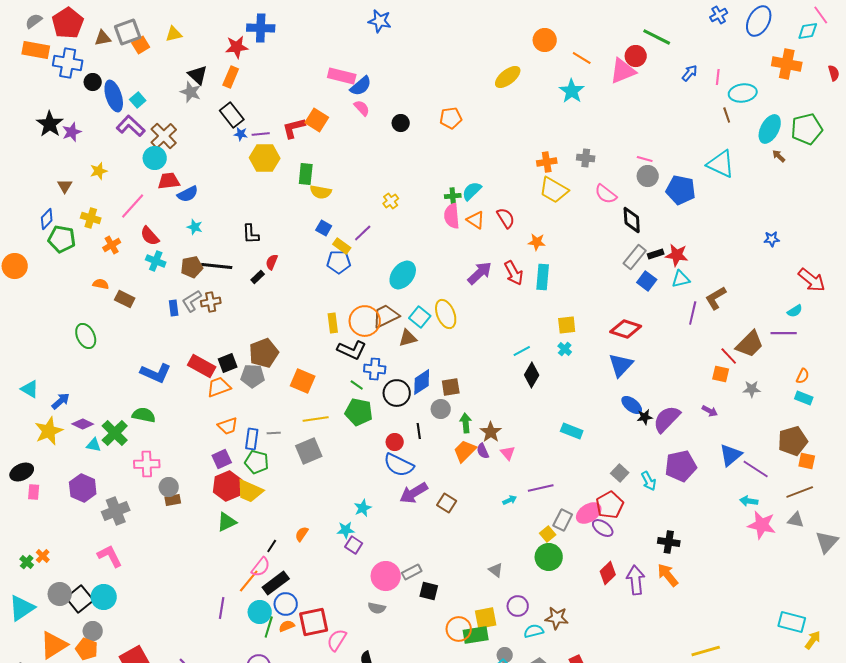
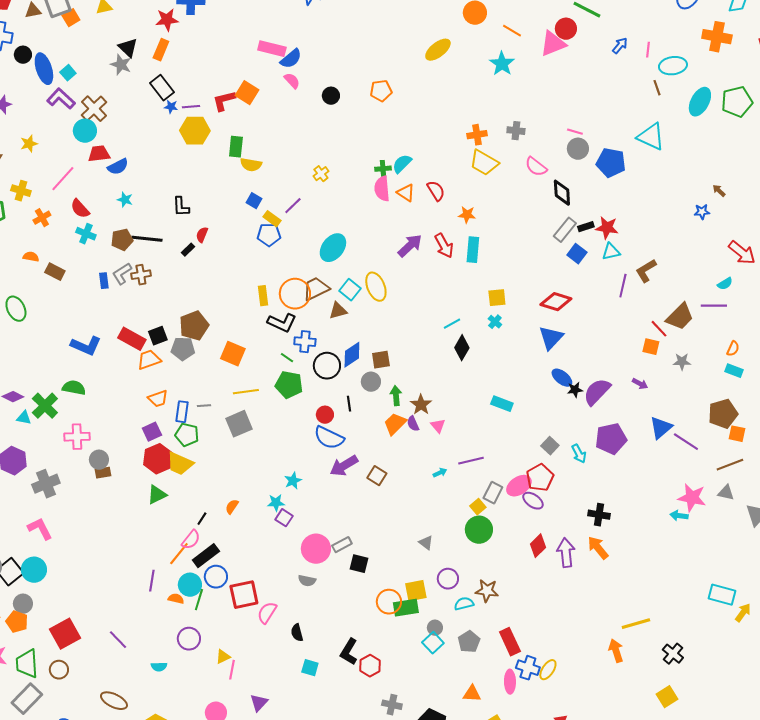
brown arrow: (779, 156) -> (719, 191), moved
cyan arrow: (749, 501) -> (679, 516), moved
orange semicircle: (287, 626) -> (176, 599), moved, turned 35

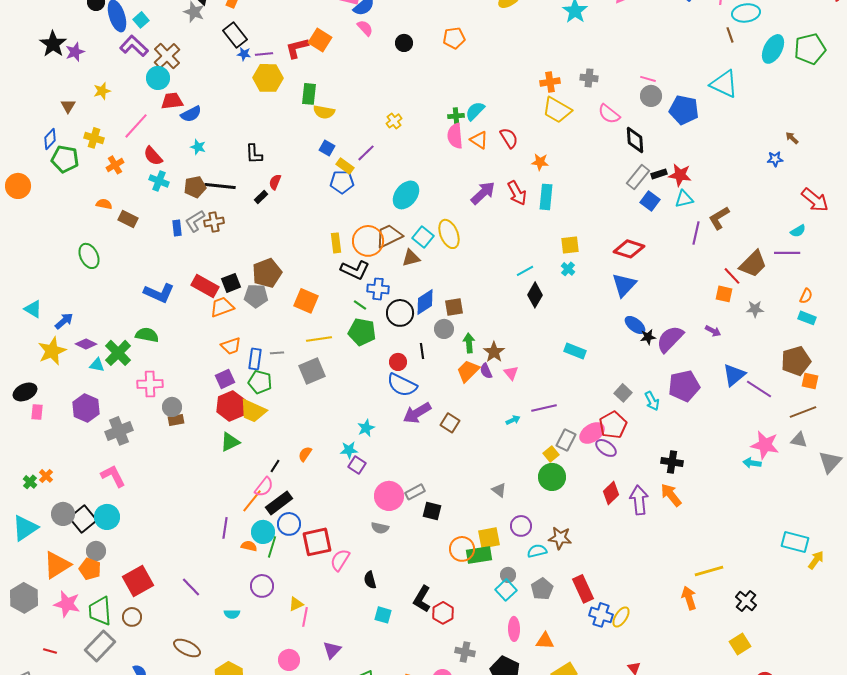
pink ellipse: (510, 682) -> (514, 629), moved

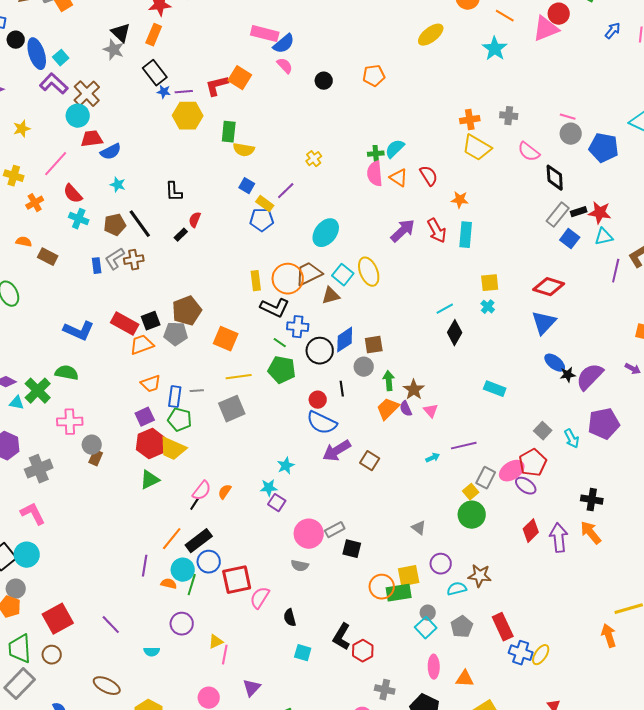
black line: (220, 186) -> (140, 224), turned 48
brown rectangle: (176, 420) -> (96, 458), turned -56
pink semicircle: (264, 487) -> (202, 491), moved

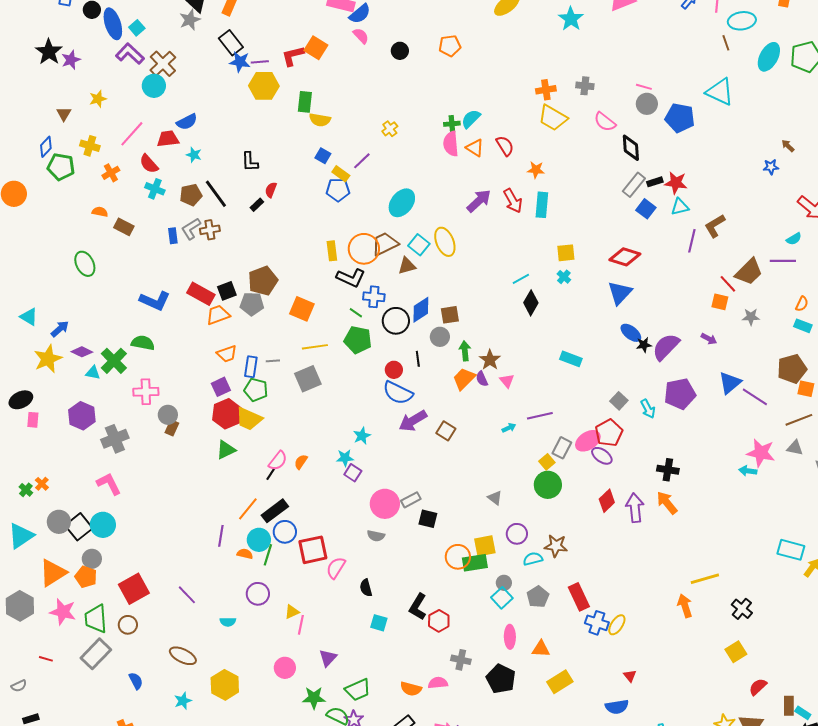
gray star: (114, 50) -> (190, 20), turned 30
blue star: (164, 92) -> (240, 62), size x1.5
red trapezoid: (92, 139) -> (168, 139), moved

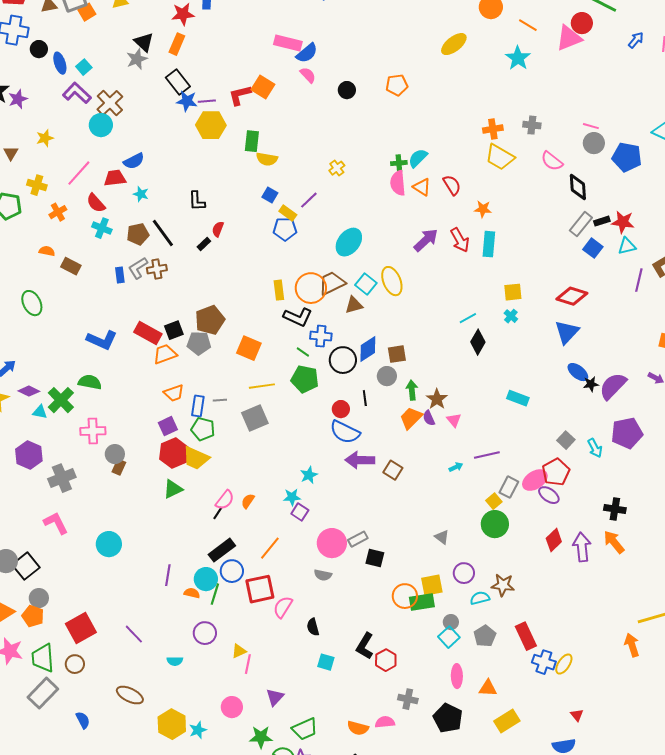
blue ellipse: (113, 24) -> (60, 63), size x0.7
purple arrow: (413, 421) -> (360, 460), turned 32
orange line: (248, 509) -> (270, 548), moved
cyan circle: (103, 525) -> (109, 544), moved
cyan star: (183, 701) -> (198, 730), moved

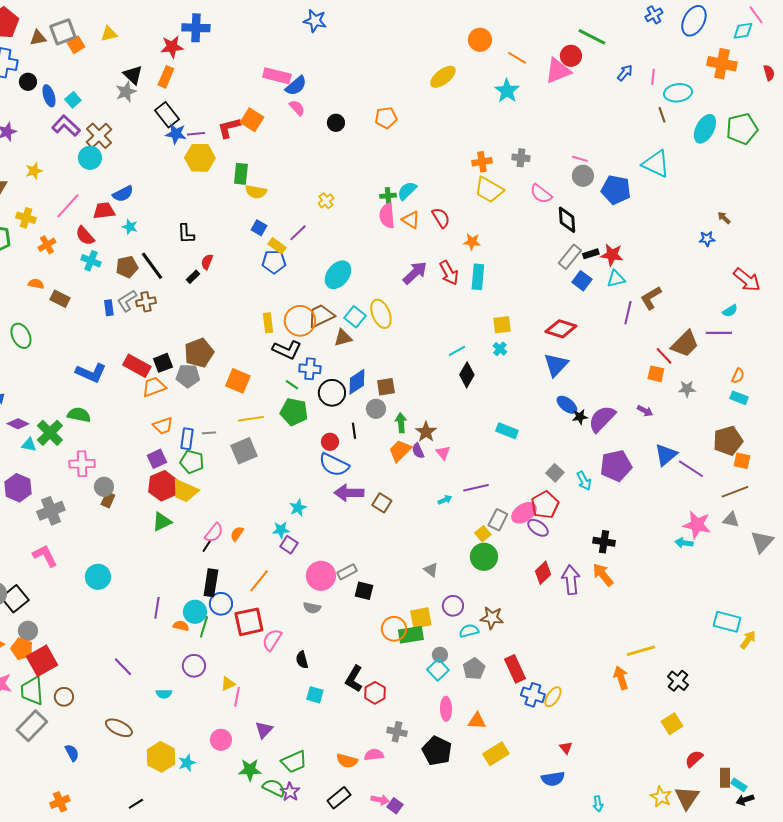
black rectangle: (222, 550) -> (211, 583), turned -44
red square: (81, 628) -> (42, 661), moved

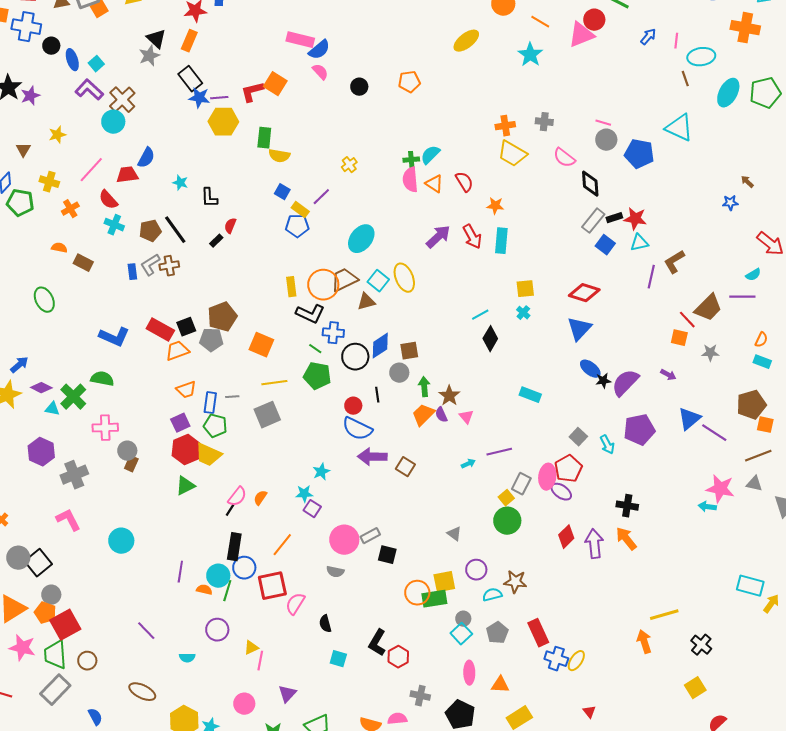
blue semicircle: (123, 194) -> (146, 158), turned -35
cyan star: (130, 227) -> (180, 183), moved
pink ellipse: (524, 513) -> (547, 477), turned -50

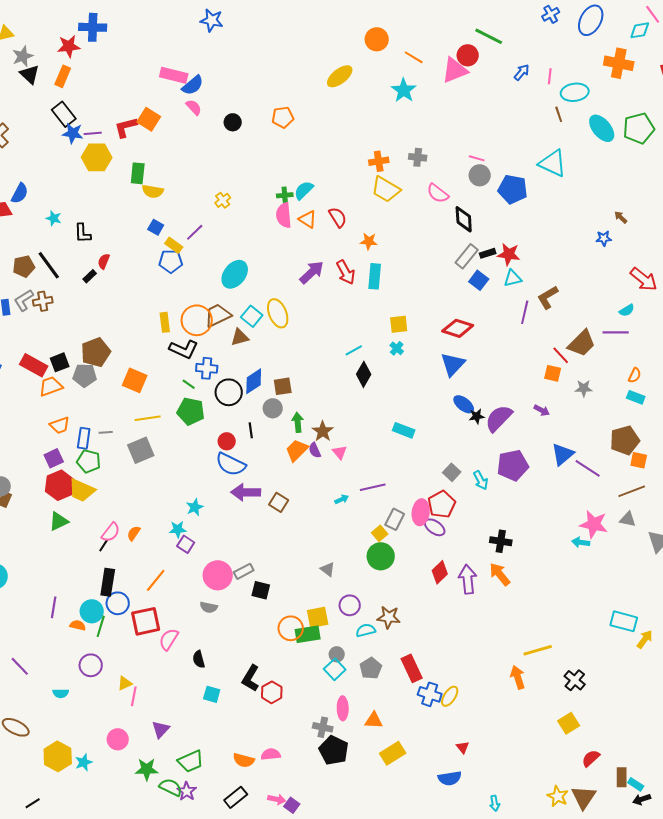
gray star: (149, 56) -> (23, 56), moved
cyan ellipse: (728, 93) -> (602, 128), turned -68
gray cross: (420, 696) -> (323, 727), moved

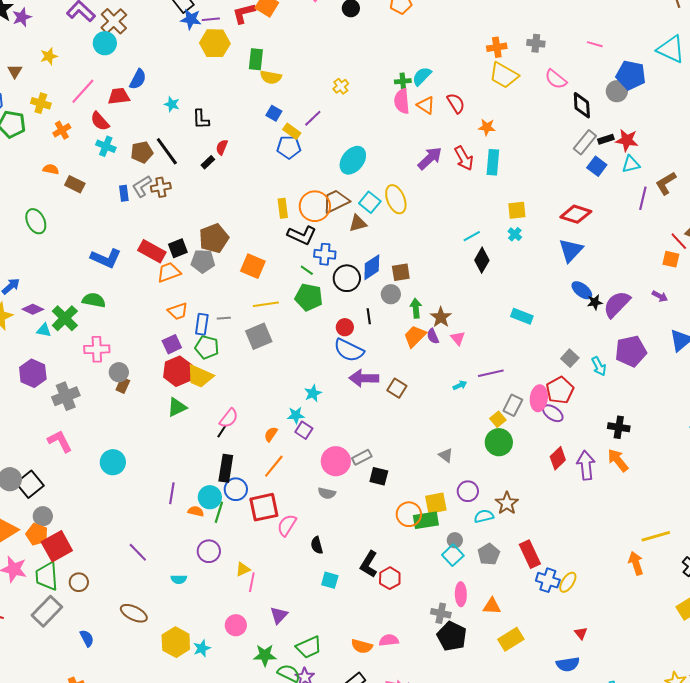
gray circle: (480, 175) -> (617, 91), moved
orange semicircle: (134, 533) -> (271, 434), moved
brown star: (389, 617) -> (507, 503), turned 30

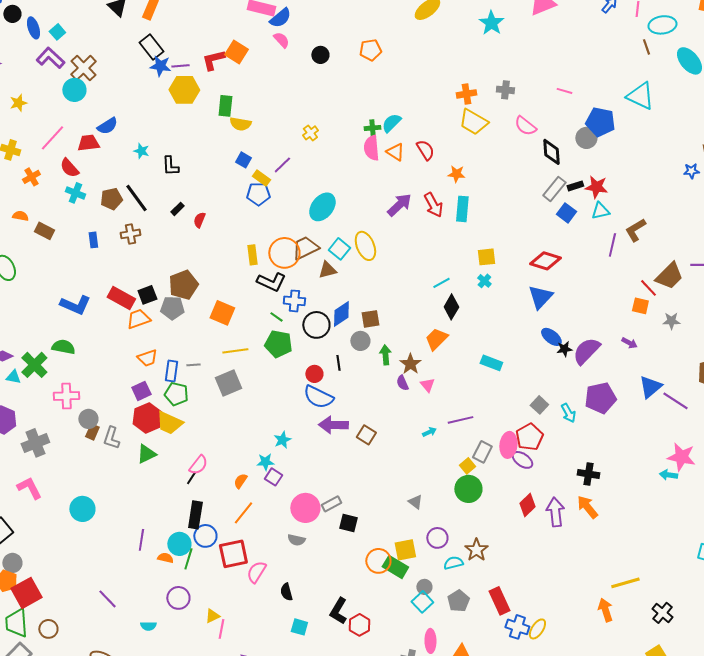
blue semicircle: (138, 79) -> (107, 126), turned 30
red semicircle: (222, 147) -> (199, 220), moved
gray L-shape: (142, 186) -> (111, 438), moved, turned -40
orange trapezoid: (415, 336) -> (436, 339), moved
green rectangle: (426, 520) -> (395, 567), turned 40

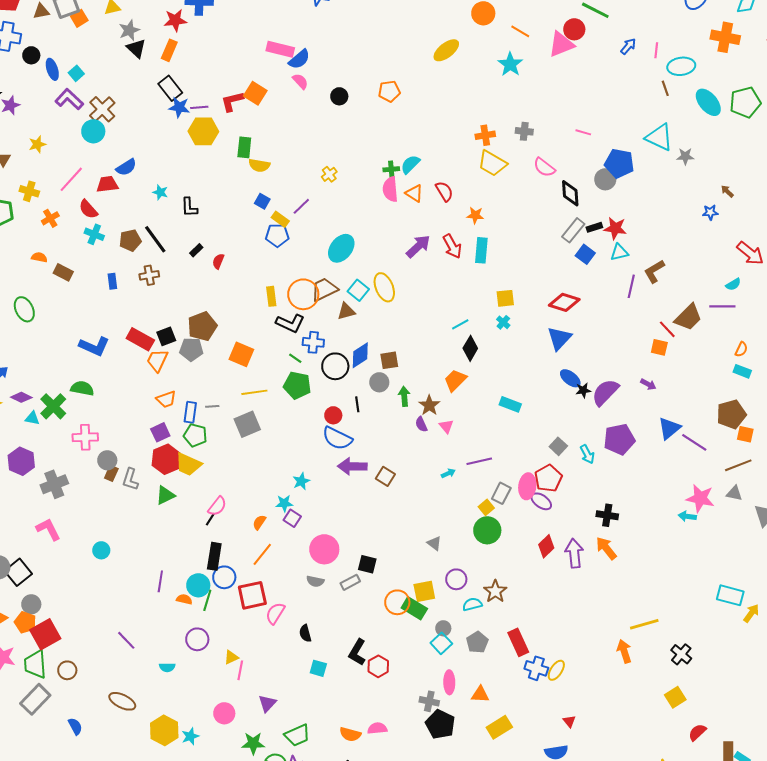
orange trapezoid: (138, 319) -> (157, 360), turned -45
gray star: (671, 321) -> (685, 156), moved
gray rectangle: (331, 504) -> (350, 582), moved
cyan circle: (82, 509) -> (101, 550), size x0.7

